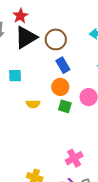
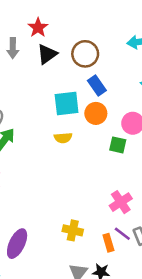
black triangle: (26, 37) -> (47, 54), size x0.7
cyan square: (15, 76) -> (67, 104), moved, size x1.5
green square: (65, 106) -> (118, 145), moved

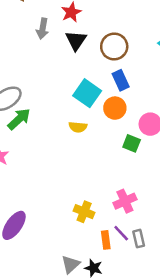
black triangle: (47, 54) -> (76, 40), turned -30
cyan square: (67, 104) -> (87, 93), turned 32
yellow cross: (73, 230) -> (84, 212), moved

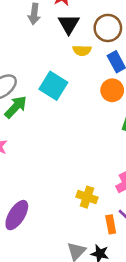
cyan square: (87, 93) -> (53, 86), moved
yellow semicircle: (78, 127) -> (82, 50), moved

